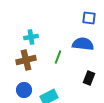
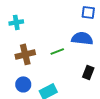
cyan cross: (31, 37) -> (16, 22), moved
green line: (58, 57) -> (57, 51), turned 48

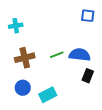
blue semicircle: (82, 38) -> (80, 55), moved

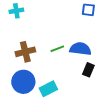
cyan cross: (16, 26) -> (16, 11), moved
blue circle: (23, 88) -> (23, 82), size x1.5

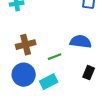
green line: (57, 49) -> (55, 57), moved
black rectangle: (88, 70) -> (89, 73), moved

